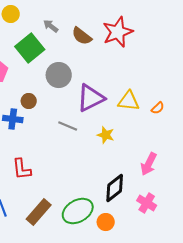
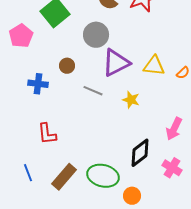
gray circle: (59, 75) -> (96, 35), moved
brown circle: (29, 101) -> (67, 66), moved
green ellipse: (78, 211) -> (103, 176), turned 44
orange circle: (106, 222) -> (132, 196), moved

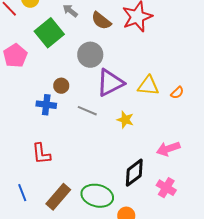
blue cross: (38, 84) -> (46, 105), moved
pink arrow: (174, 129) -> (168, 149), turned 45

